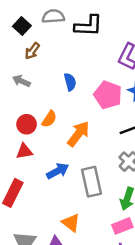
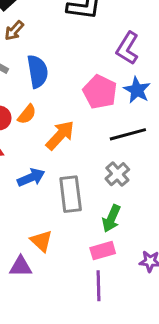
blue semicircle: (70, 82) -> (37, 71), moved, size x1.5

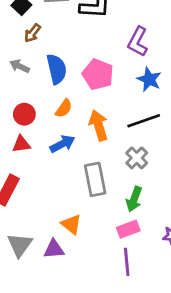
pink pentagon: (100, 92) -> (98, 74), moved
orange semicircle: (27, 114) -> (64, 108), moved
orange arrow: (60, 135) -> (99, 125), moved, turned -56
blue arrow: (31, 177) -> (62, 144), moved

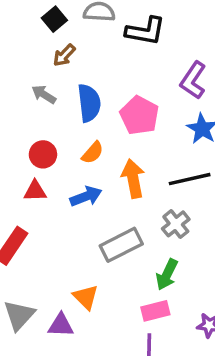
gray rectangle: (95, 179) -> (121, 245), turned 68

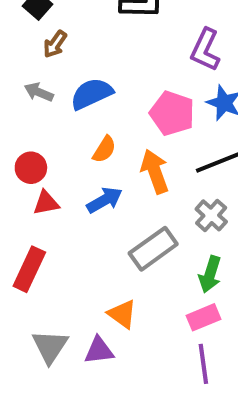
blue semicircle: (89, 103) -> (92, 94), turned -99
pink pentagon: (139, 115) -> (172, 113), moved
red circle: (43, 154) -> (31, 168), moved

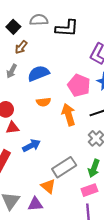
gray arrow: (39, 92) -> (12, 71), turned -88
orange semicircle: (104, 149) -> (43, 102), turned 48
blue arrow: (105, 200) -> (31, 146), moved
gray rectangle: (153, 249) -> (64, 167), moved

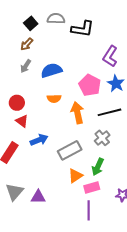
brown arrow: (21, 47) -> (27, 44), moved
red triangle: (12, 128) -> (22, 121), turned 40
gray rectangle: (64, 167) -> (70, 150), moved
orange triangle: (48, 186) -> (75, 176), moved, turned 42

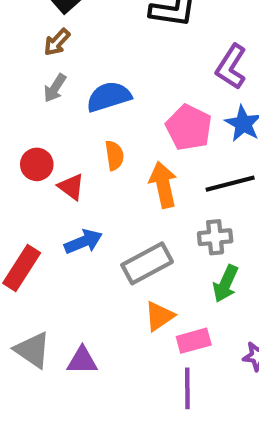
orange semicircle: (54, 99) -> (114, 155), turned -96
red triangle: (22, 121) -> (71, 187), moved
gray cross: (102, 138) -> (215, 237), turned 35
green arrow: (98, 167) -> (226, 284), moved
gray triangle: (14, 192) -> (33, 350), turned -36

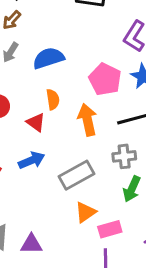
red triangle: (71, 187) -> (36, 122), moved

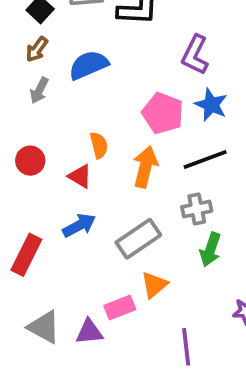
blue semicircle: (48, 58) -> (88, 65), moved
orange arrow: (87, 120) -> (145, 167), turned 32
pink rectangle: (110, 229) -> (120, 308), moved

